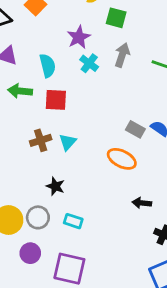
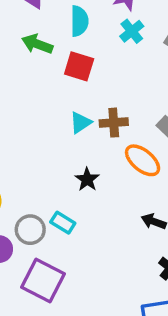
brown cross: (41, 140) -> (114, 123), moved
black star: (55, 186) -> (87, 179), moved
gray circle: (38, 217) -> (30, 230), moved

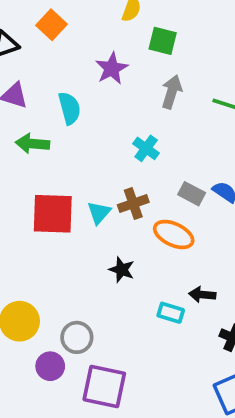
cyan cross: (132, 31) -> (146, 148), moved
red square: (79, 66) -> (53, 214), moved, size x1.4
cyan rectangle: (63, 223) -> (171, 313), moved

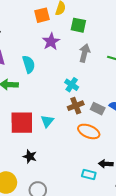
orange square: (51, 25) -> (42, 15), moved, turned 35
brown cross: (133, 204) -> (76, 106), moved
black star: (122, 270) -> (30, 156), moved

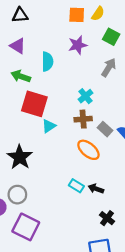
red square: (22, 123) -> (34, 104), moved
black star: (30, 156) -> (20, 157), size x1.6
cyan rectangle: (89, 175) -> (76, 186), moved

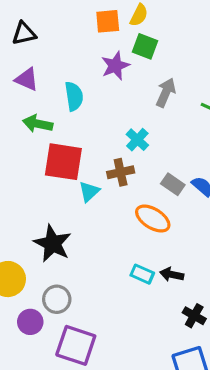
green square: (111, 37) -> (145, 46), moved
brown cross: (83, 119) -> (121, 172), moved

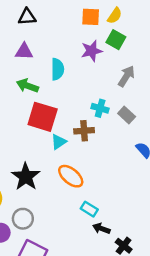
purple triangle: (27, 79) -> (24, 51), turned -30
cyan cross: (137, 140) -> (100, 108), turned -35
gray rectangle: (173, 184) -> (127, 115), moved
orange ellipse: (153, 219) -> (71, 176), moved
black arrow: (172, 274) -> (101, 228), moved

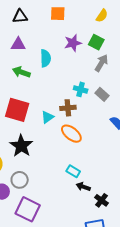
yellow semicircle: (115, 16) -> (102, 16), moved
orange square: (91, 17) -> (58, 14), moved
green square: (116, 40) -> (96, 42), moved
red square: (43, 117) -> (17, 110), moved
orange ellipse: (71, 176) -> (71, 134), moved

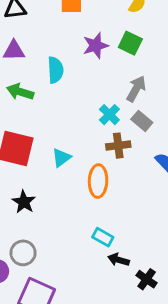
gray arrow: (101, 63) -> (136, 89), moved
cyan cross: (81, 89) -> (109, 115), turned 32
brown cross: (68, 108) -> (118, 146), moved
orange ellipse: (71, 134) -> (98, 181), turned 55
black star: (21, 146) -> (24, 202), size x0.7

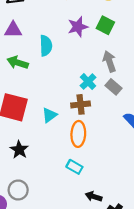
gray arrow: (136, 89) -> (109, 61), turned -48
brown cross: (118, 146) -> (81, 104), moved
cyan rectangle: (103, 237) -> (74, 167), moved

